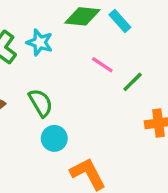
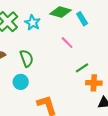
green line: (133, 82) -> (82, 68), moved
cyan circle: (54, 138) -> (21, 82), moved

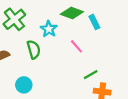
cyan star: (33, 23) -> (49, 29), moved
green semicircle: (27, 58) -> (34, 49), moved

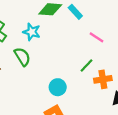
pink line: (76, 46) -> (96, 37), moved
cyan circle: (24, 85) -> (58, 87), moved

